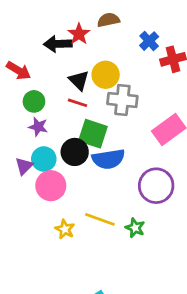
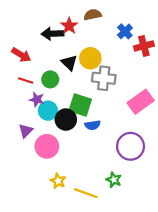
green circle: (34, 101) -> (50, 79), moved
red line: (77, 103) -> (26, 81), moved
cyan circle: (44, 159) -> (48, 111), moved
blue semicircle: (108, 159) -> (93, 125), size x0.6
yellow line: (100, 219) -> (86, 193), moved

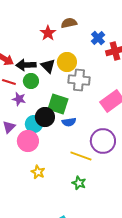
black arrow: (52, 34) -> (26, 65), moved
cyan circle: (48, 111) -> (34, 124), moved
green star: (114, 180) -> (79, 183), moved
yellow line: (86, 193) -> (81, 156), moved

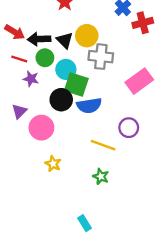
blue semicircle: (69, 122) -> (89, 105), size x1.5
cyan circle: (34, 124) -> (66, 69), moved
purple circle: (103, 141) -> (129, 128), size x0.7

